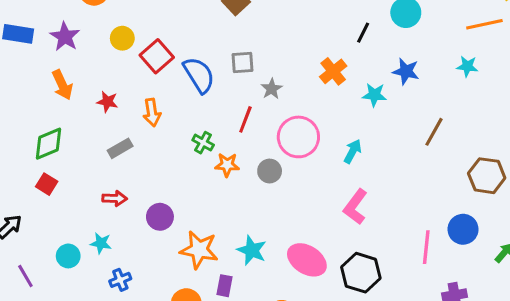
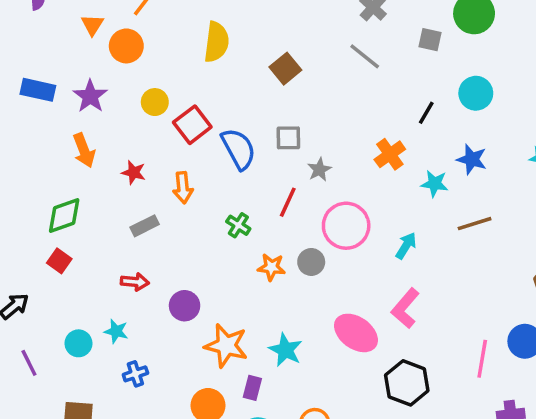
brown line: (434, 132) -> (475, 224), moved, turned 40
orange star: (227, 165) -> (271, 267), moved
pink ellipse: (307, 260) -> (356, 333), moved

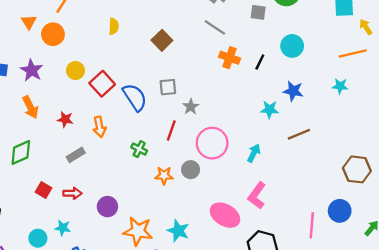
yellow semicircle: (216, 42) -> (114, 26), size x0.6
orange cross: (390, 154) -> (229, 58), moved, turned -30
red square: (59, 261) -> (43, 190), moved

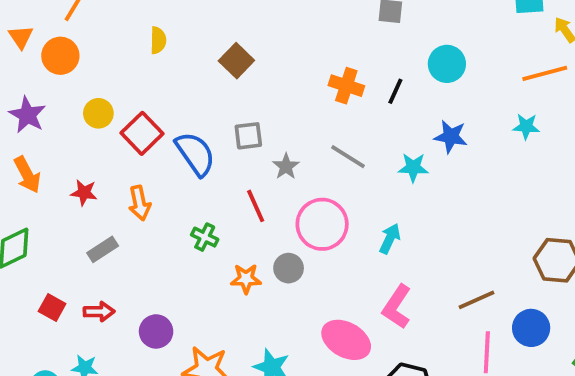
gray line: (215, 27) -> (348, 157), moved
red line: (171, 131) -> (256, 206), turned -42
brown line: (299, 134) -> (477, 300), moved

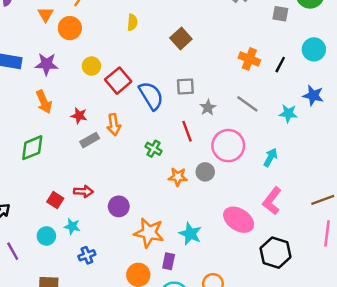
purple star: (27, 115) -> (46, 64), turned -30
gray rectangle: (103, 249) -> (90, 140), moved
red square: (52, 307) -> (55, 200), moved

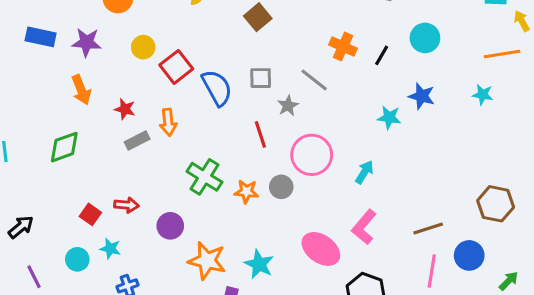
gray line: (247, 104) -> (314, 80), moved
green cross: (153, 149) -> (204, 177), moved, size x1.6

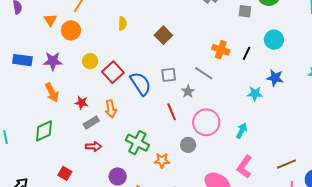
orange star: (246, 192) -> (162, 160), moved
red arrow: (127, 205) -> (93, 146), moved

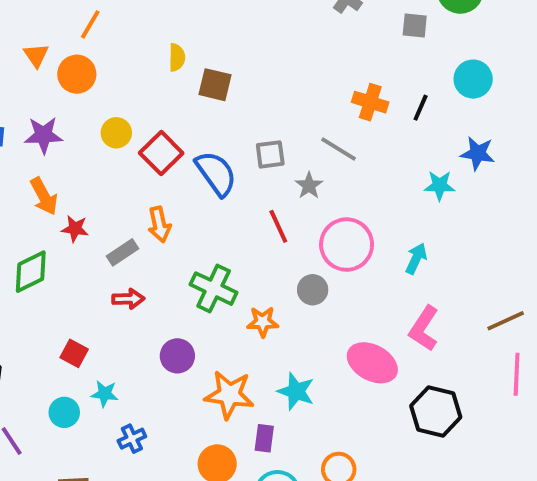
brown square: (163, 35) -> (215, 85), moved, turned -30
red star: (82, 103) -> (75, 229), moved

